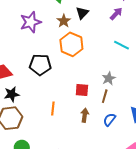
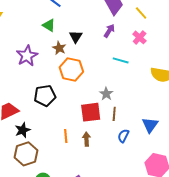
gray star: (109, 78) -> (106, 94), moved
red square: (82, 90) -> (91, 112), size x1.5
brown arrow: (85, 115) -> (86, 139), moved

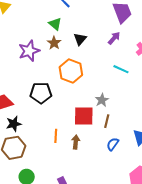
brown star: (59, 48) -> (54, 43), moved

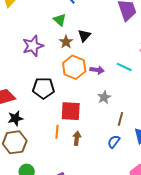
purple arrow: (114, 38) -> (97, 70), moved, turned 56
brown star: (54, 43) -> (66, 42), moved
red square: (84, 116) -> (71, 111), moved
brown line: (107, 121) -> (120, 119), moved

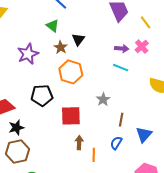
purple arrow: (97, 70) -> (122, 48), moved
orange line: (57, 132) -> (94, 155), moved

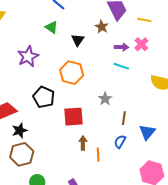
yellow line: (146, 22) -> (144, 20), turned -40
brown star: (61, 47) -> (102, 27), moved
black pentagon: (42, 95) -> (44, 97), turned 30

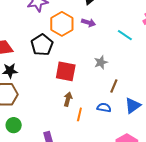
purple arrow: (122, 47) -> (89, 23), moved
orange hexagon: (72, 73) -> (62, 24), moved
blue semicircle: (120, 142) -> (104, 108), turned 56

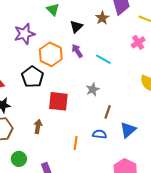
purple arrow: (89, 23) -> (77, 51), turned -136
cyan line: (125, 35) -> (103, 59), moved
brown arrow: (68, 99) -> (38, 127), moved
green circle: (14, 125) -> (19, 159), moved

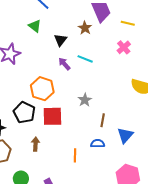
orange hexagon: (51, 54) -> (42, 89), moved
cyan line: (103, 59) -> (85, 59), moved
black pentagon: (33, 77) -> (24, 112), moved

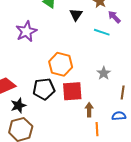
purple arrow: (64, 64) -> (114, 17), moved
black pentagon: (24, 112) -> (44, 89), turned -30
brown arrow: (36, 144) -> (89, 110), moved

